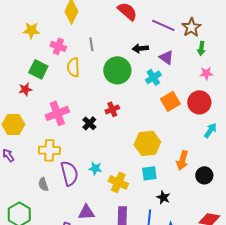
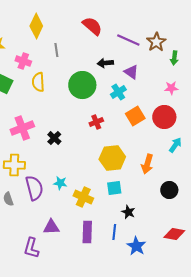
gray line: (91, 44) -> (56, 50), moved
green arrow: (201, 48) -> (174, 58), moved
red cross: (112, 109) -> (96, 122), moved
orange arrow: (182, 160) -> (147, 164), moved

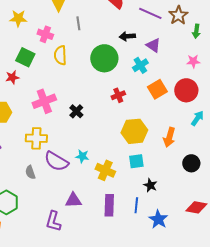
purple semicircle: (34, 188) -> (56, 161), turned 135

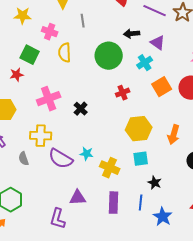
gray semicircle: (30, 172) -> (24, 159), moved

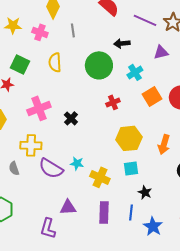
pink cross: (50, 32) -> (40, 32), moved
purple triangle: (158, 43) -> (161, 52), moved, turned -49

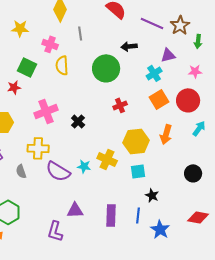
pink cross: (40, 32) -> (50, 44), moved
cyan cross: (135, 72) -> (154, 73), moved
orange arrow: (164, 144) -> (166, 134), moved
yellow cross: (100, 177) -> (107, 159), moved

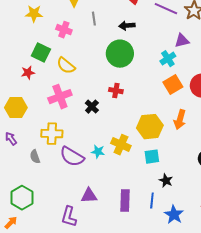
black arrow: (129, 46) -> (127, 26), moved
yellow semicircle: (62, 65) -> (66, 66), moved, turned -48
red cross: (120, 105) -> (116, 91), moved, turned 32

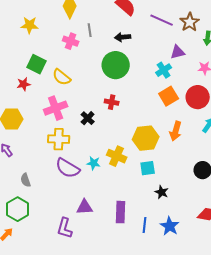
pink cross: (64, 30) -> (71, 41), moved
yellow cross: (52, 134) -> (59, 139), moved
gray semicircle: (35, 157) -> (26, 180), moved
blue line: (152, 201) -> (145, 225), moved

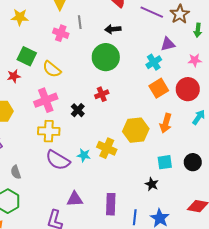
red cross: (112, 102) -> (102, 94), turned -32
cyan square: (148, 168) -> (165, 162), moved

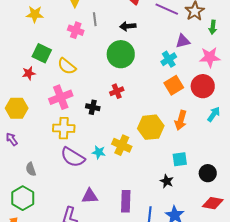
pink star: (195, 60) -> (210, 57), size x1.5
black cross: (78, 110) -> (93, 107), turned -32
black circle: (193, 162) -> (208, 173), moved

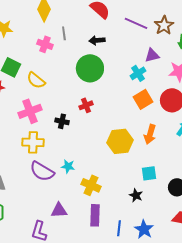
yellow cross: (122, 145) -> (91, 185), moved

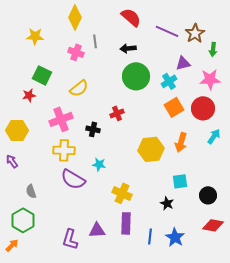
green circle: (90, 68) -> (136, 76), moved
yellow semicircle: (36, 80) -> (79, 88), moved, turned -78
cyan star: (68, 166) -> (99, 164), moved
purple triangle: (59, 210) -> (97, 230), moved

